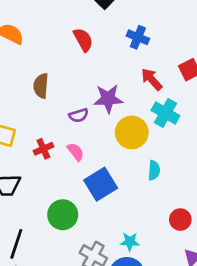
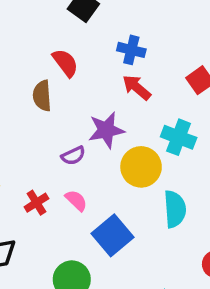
red arrow: (152, 79) -> (137, 87), moved
brown semicircle: (41, 86) -> (42, 96), moved
cyan semicircle: (154, 170) -> (175, 209), size x1.5

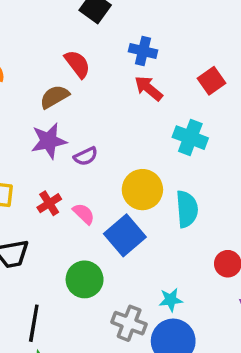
brown semicircle: (42, 96) -> (54, 97), turned 64
purple star: (106, 130) -> (49, 141), moved
yellow circle: (141, 167) -> (142, 190), moved
pink semicircle: (76, 200) -> (84, 214), moved

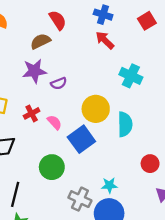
red square: (211, 81) -> (147, 21), moved

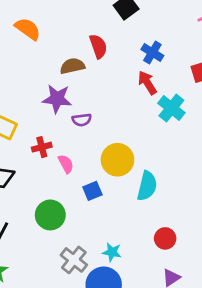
cyan cross: (131, 76) -> (171, 108), moved
blue square: (81, 139) -> (92, 191), size x0.6

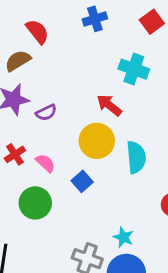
blue cross: (152, 52) -> (95, 19), turned -30
red arrow: (147, 83) -> (109, 105), moved
green circle: (50, 215) -> (35, 203), moved
cyan star: (112, 252) -> (123, 237), turned 30

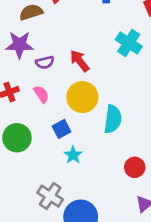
red arrow: (109, 105) -> (80, 61), moved
pink semicircle: (45, 163) -> (41, 94), moved
cyan star: (123, 237) -> (73, 155), moved

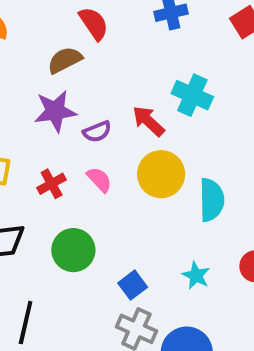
cyan cross: (129, 43) -> (192, 95), moved
blue square: (61, 129) -> (133, 285), moved
cyan star: (73, 155) -> (196, 275), moved

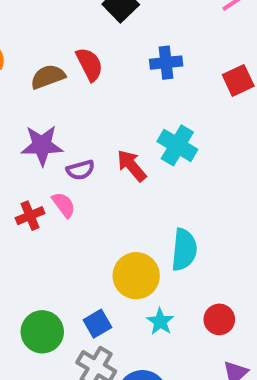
brown semicircle: (65, 60) -> (48, 77), moved
yellow circle: (161, 174) -> (136, 276), moved
pink semicircle: (99, 180) -> (64, 205), moved
green circle: (73, 250) -> (42, 332), moved

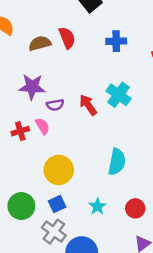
yellow circle: (136, 276) -> (59, 170), moved

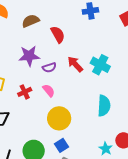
red semicircle: (67, 38) -> (58, 34), moved
cyan cross: (119, 95) -> (100, 65), moved
pink semicircle: (42, 126) -> (49, 91), moved
cyan star: (97, 206) -> (106, 149), moved

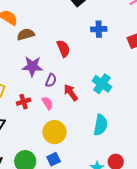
brown semicircle: (31, 21) -> (26, 34), moved
red arrow: (75, 64) -> (71, 93), moved
purple semicircle: (49, 68) -> (51, 80), turned -56

